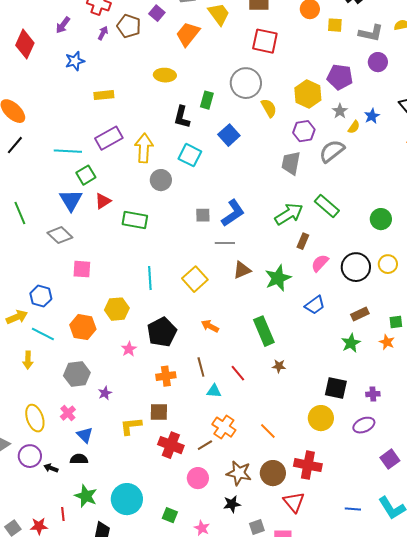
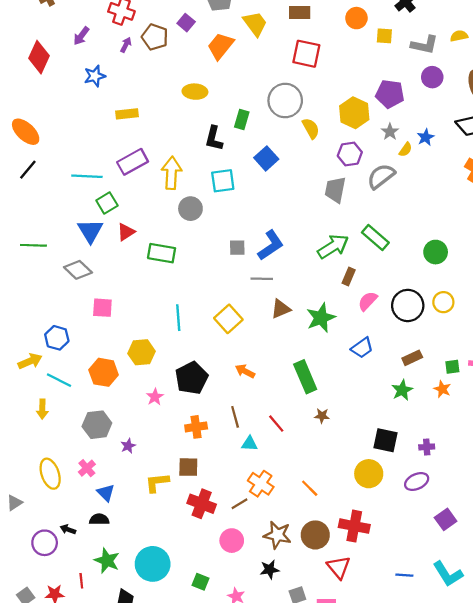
cyan square: (190, 155) -> (223, 181), turned -35
green line: (20, 213) -> (33, 245), turned -65
purple circle: (30, 456) -> (45, 543), moved

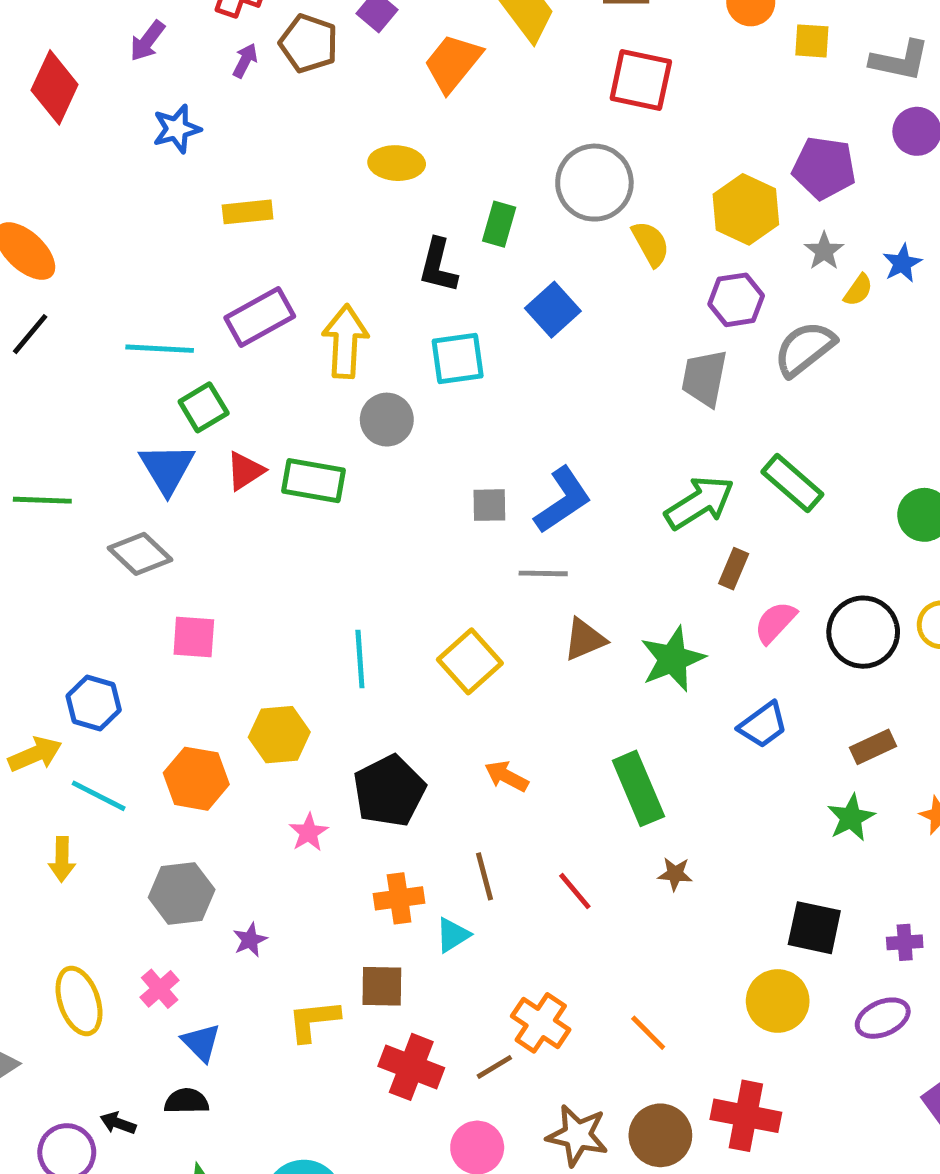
green rectangle: (162, 253) -> (314, 481), moved
cyan triangle: (250, 444) -> (453, 935), moved, turned -36

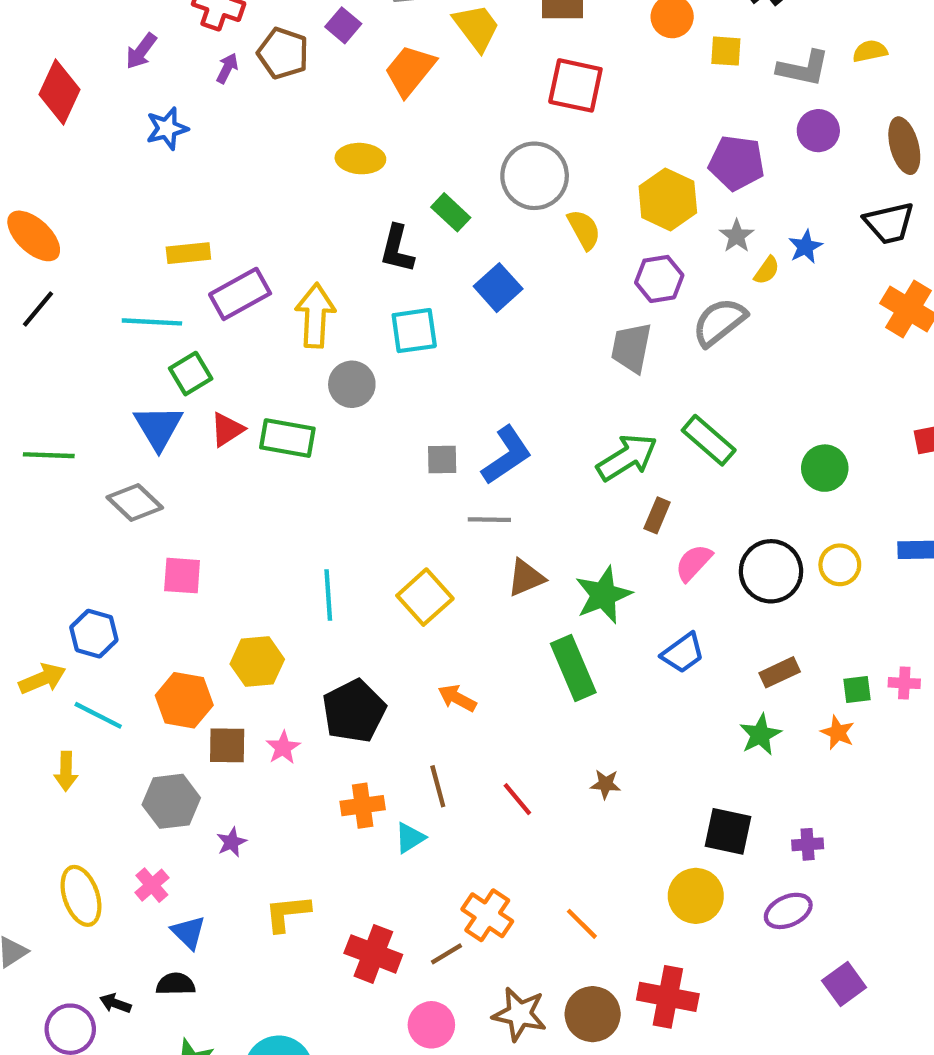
yellow rectangle: (248, 212) -> (188, 253), moved
green rectangle: (499, 224) -> (451, 212), turned -63
green rectangle: (638, 788) -> (573, 668), moved
brown square: (382, 986) -> (227, 745), moved

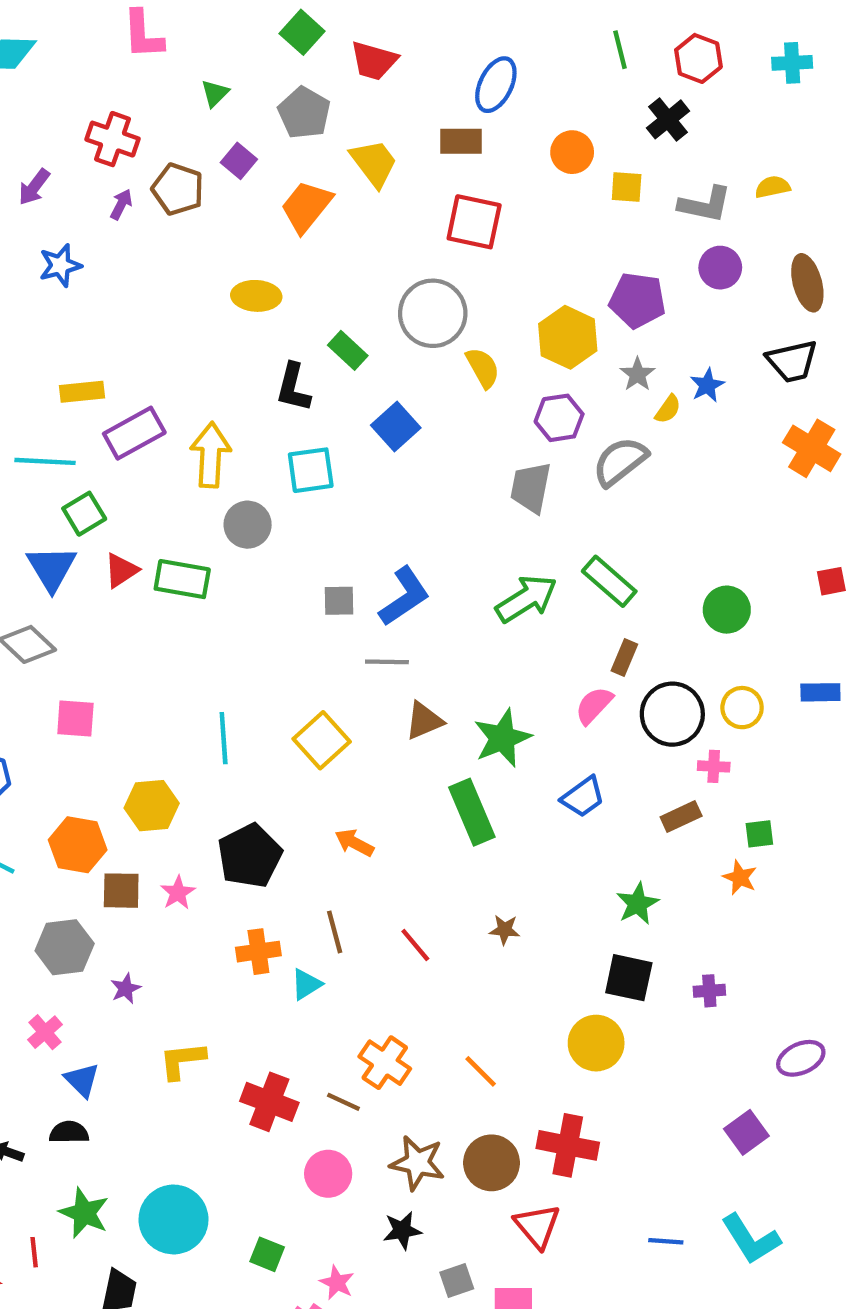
brown rectangle: (657, 515) -> (624, 657), moved
pink cross: (904, 683) -> (714, 766), moved
green star: (760, 735) -> (637, 904), moved
purple ellipse: (788, 911) -> (801, 1058), moved
brown line: (446, 954) -> (343, 1102), turned 56

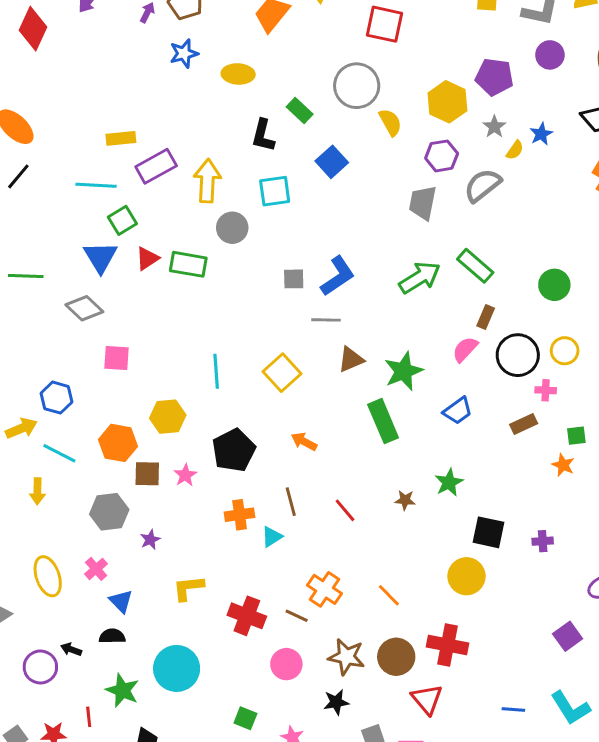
blue star: (60, 265) -> (184, 53), moved
green star: (637, 904) -> (449, 483), moved
cyan circle: (173, 1219) -> (177, 668), moved

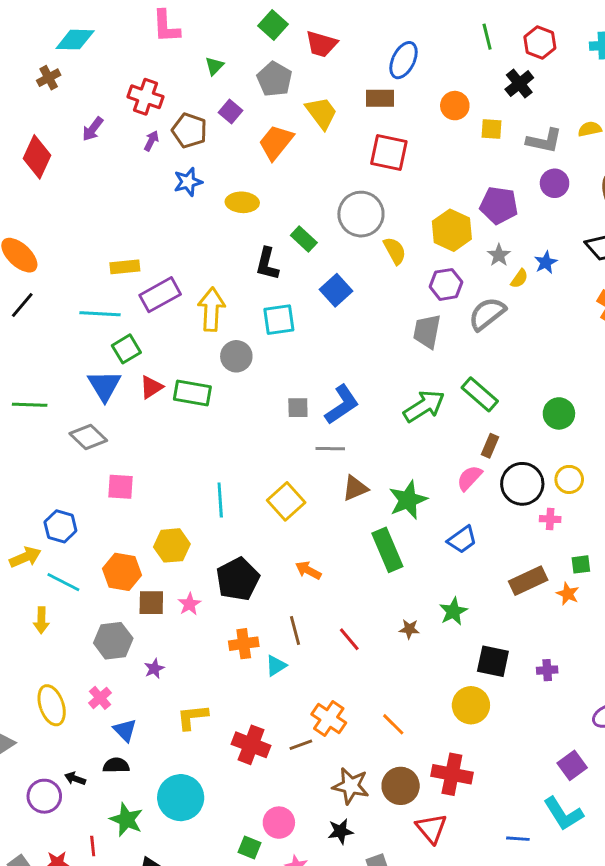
brown rectangle: (524, 424) -> (528, 581), moved, size x1.4
brown line: (297, 616) -> (301, 745), turned -45
pink circle: (286, 664) -> (279, 823), moved
cyan L-shape: (570, 708) -> (563, 814), moved

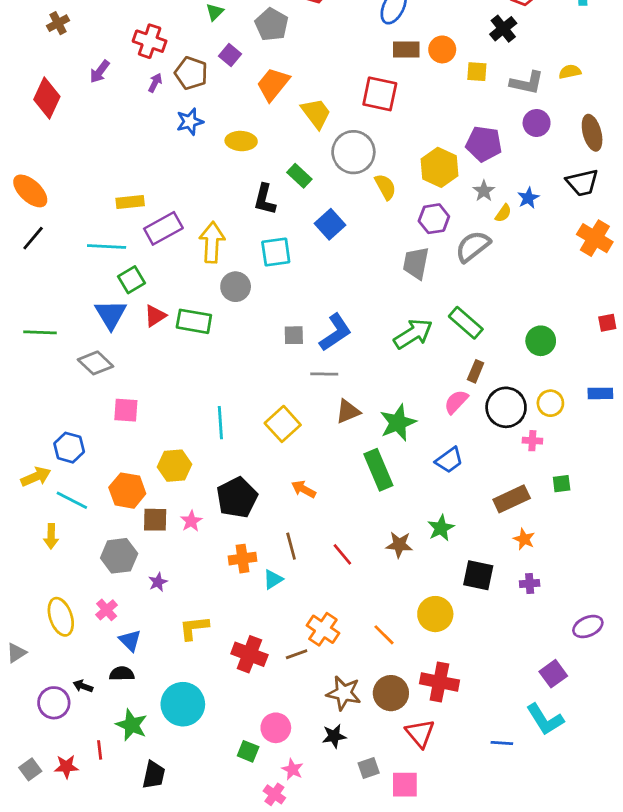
brown rectangle: (380, 98) -> (406, 49), moved
yellow trapezoid: (321, 113) -> (316, 113), moved
orange star: (568, 594) -> (524, 539), moved
brown star: (409, 629) -> (399, 545), size x1.4
yellow circle: (471, 705) -> (435, 614), moved

